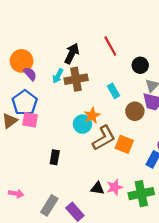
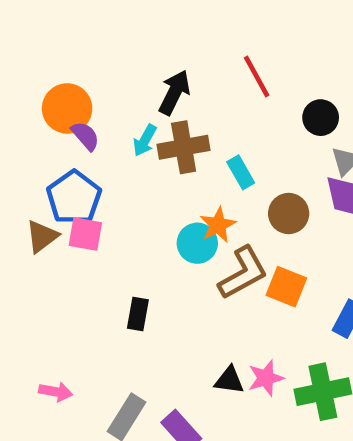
cyan rectangle: (113, 91) -> (241, 172), moved
brown circle: (135, 111) -> (289, 214), moved

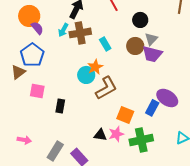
brown circle: (289, 214) -> (135, 46), moved
pink square: (85, 234) -> (37, 91), moved
orange square: (286, 287) -> (125, 115), moved

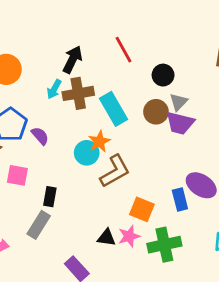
purple semicircle: (37, 28) -> (40, 136), moved
cyan rectangle: (105, 44) -> (114, 109), size x1.6
blue rectangle: (152, 108) -> (180, 199), turned -42
gray rectangle: (55, 151) -> (39, 225), moved

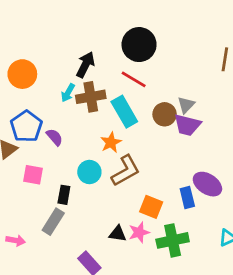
red line: (123, 50) -> (134, 79), moved, turned -30
black circle: (163, 75) -> (139, 45), moved, size x1.6
cyan circle: (87, 153) -> (89, 172), moved

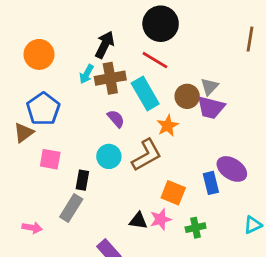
purple semicircle: (55, 137) -> (116, 119), moved
orange star: (111, 142) -> (168, 126), moved
green cross: (173, 240) -> (196, 228), size x0.6

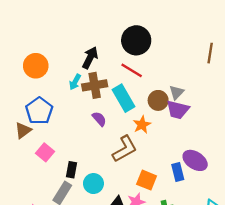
cyan circle: (109, 156) -> (93, 184), moved
pink square: (50, 159) -> (45, 152), turned 30

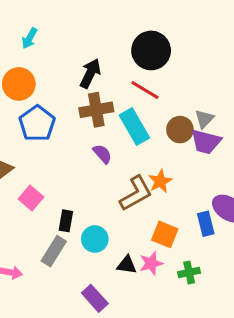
cyan arrow: (75, 82) -> (29, 38), moved
blue pentagon: (39, 111) -> (37, 123), moved
orange star: (142, 125) -> (160, 181), moved

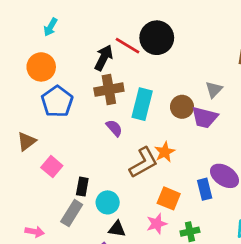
red line: (145, 90) -> (128, 46), moved
gray triangle: (204, 119) -> (214, 90), moved
cyan rectangle: (134, 127) -> (142, 104), turned 44
black triangle: (127, 265) -> (117, 229), moved

